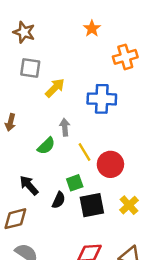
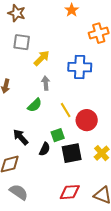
gray arrow: (65, 127) -> (46, 83), moved

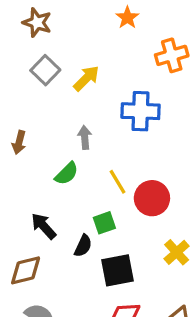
gray square: (22, 42) -> (45, 70), turned 36
yellow arrow: (42, 58) -> (86, 78), moved
black square: (72, 153) -> (118, 270), moved

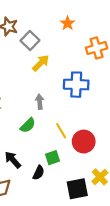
gray square: (45, 70) -> (30, 40), moved
black square: (118, 270) -> (77, 189), moved

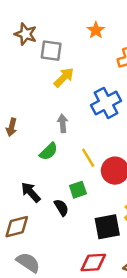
gray square: (30, 40) -> (51, 51), turned -36
blue cross: (76, 85) -> (106, 103), turned -30
black semicircle: (39, 173) -> (61, 208), turned -56

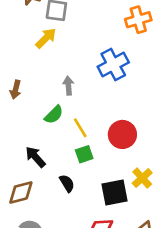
yellow arrow: (64, 77) -> (46, 38), moved
yellow line: (88, 158) -> (80, 128), moved
black semicircle: (61, 208) -> (67, 183), moved

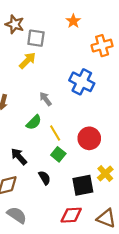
blue cross: (113, 65) -> (82, 82), turned -35
gray arrow: (68, 86) -> (46, 99), turned -32
green square: (84, 154) -> (58, 154), turned -32

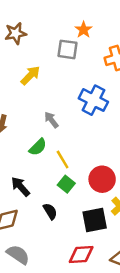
brown star: (15, 24) -> (16, 33), turned -30
gray square: (36, 38) -> (67, 49), moved
red circle: (89, 138) -> (102, 179), moved

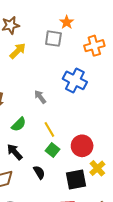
yellow arrow: (30, 75) -> (18, 51), moved
green semicircle: (38, 147) -> (19, 124), moved

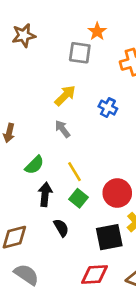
yellow arrow: (18, 51) -> (65, 96), moved
blue cross: (75, 80) -> (108, 108), size x0.6
black arrow: (15, 152) -> (45, 194), moved, turned 48

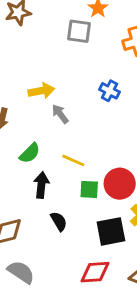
yellow arrow: (65, 96) -> (41, 91), moved, turned 35
yellow line: (75, 172) -> (73, 160), turned -35
green square: (79, 198) -> (89, 189), moved, turned -36

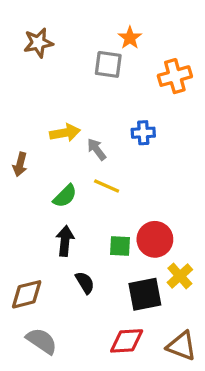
blue cross: (110, 91) -> (143, 133), turned -30
gray arrow: (60, 114) -> (97, 149), moved
green semicircle: (30, 153) -> (65, 196), moved
yellow line: (73, 160) -> (107, 186), moved

